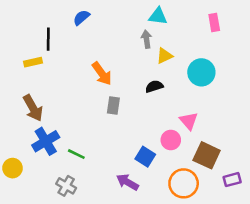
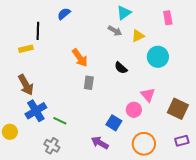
cyan triangle: (158, 16) -> (124, 13), turned -42
gray arrow: (147, 39) -> (115, 31), turned 128
yellow triangle: (164, 56) -> (138, 36), moved
black semicircle: (154, 86) -> (121, 68), turned -120
brown square: (207, 155) -> (178, 109), moved

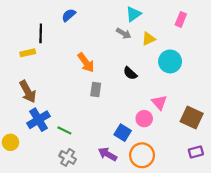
pink rectangle: (168, 18) -> (181, 19), turned 32
orange circle: (144, 144) -> (142, 155), moved
gray cross: (52, 146) -> (68, 157), moved

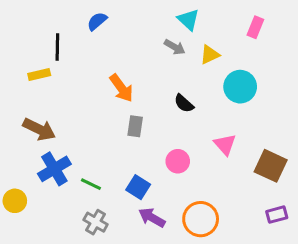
cyan triangle: (133, 14) -> (188, 20), turned -42
brown arrow: (28, 92) -> (39, 129), turned -35
pink circle: (144, 119) -> (178, 161), moved
blue square: (123, 133) -> (138, 187), moved

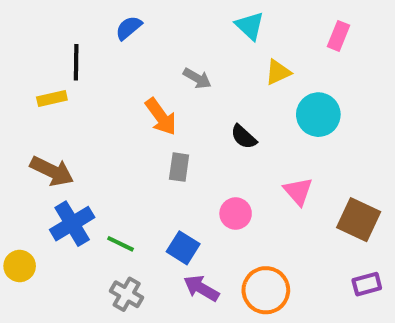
gray arrow: (175, 47) -> (197, 78), moved

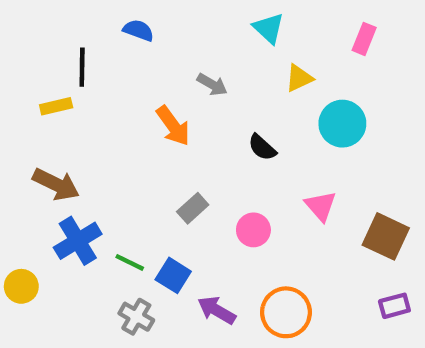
blue semicircle: (129, 28) -> (138, 30), turned 60
gray rectangle: (179, 167) -> (193, 208), moved, turned 40
blue square: (183, 248) -> (173, 275), moved

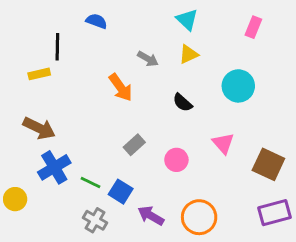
yellow triangle: (299, 78) -> (189, 54), moved
purple rectangle: (394, 306) -> (274, 213), size x1.5

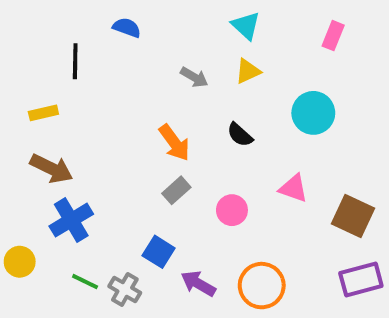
yellow rectangle: (39, 74) -> (43, 113), moved
orange arrow: (121, 87) -> (174, 143), moved
pink triangle: (223, 143) -> (293, 188), turned -30
green line: (90, 182) -> (85, 282), moved

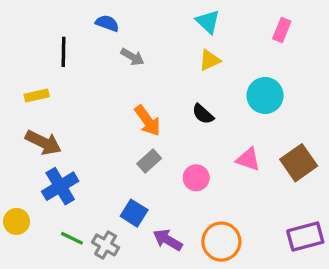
gray arrow: (194, 77) -> (132, 57), moved
brown square: (353, 216) -> (299, 163), moved, turned 30

